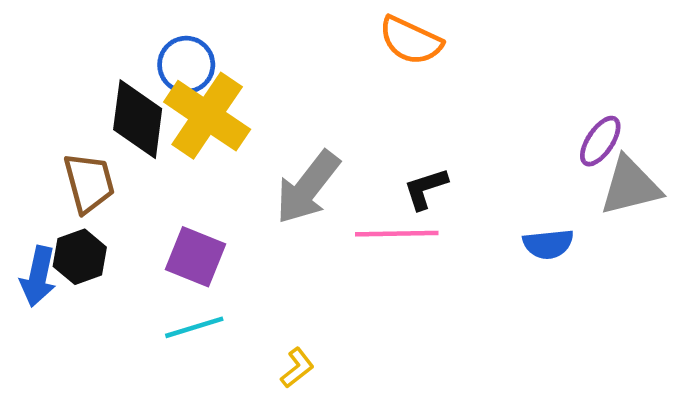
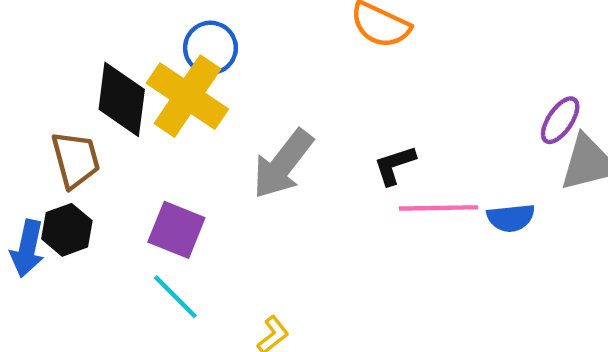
blue circle: (186, 65) -> (210, 48), moved
pink line: (397, 234) -> (438, 208), moved
cyan line: (194, 327) -> (175, 297), turned 62

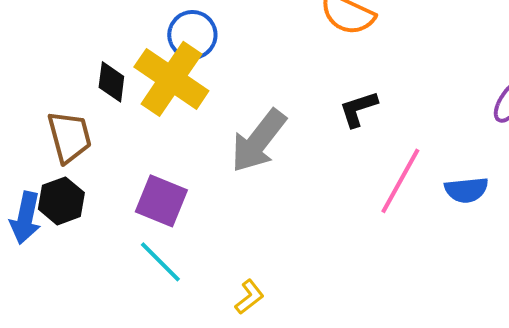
black diamond: (122, 99) -> (111, 82), size x0.6
black L-shape: (395, 165) -> (358, 109), moved
pink line: (438, 208) -> (400, 181), turned -60

